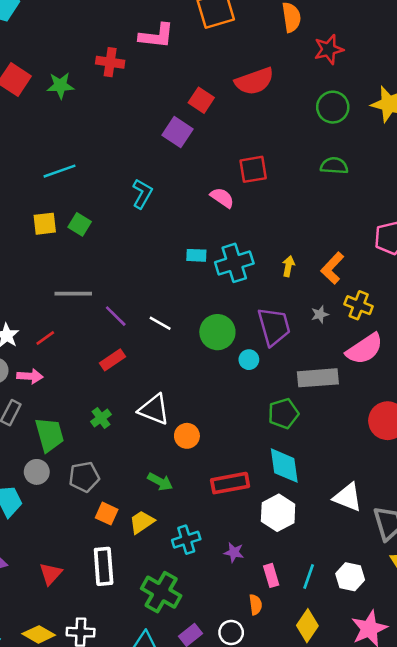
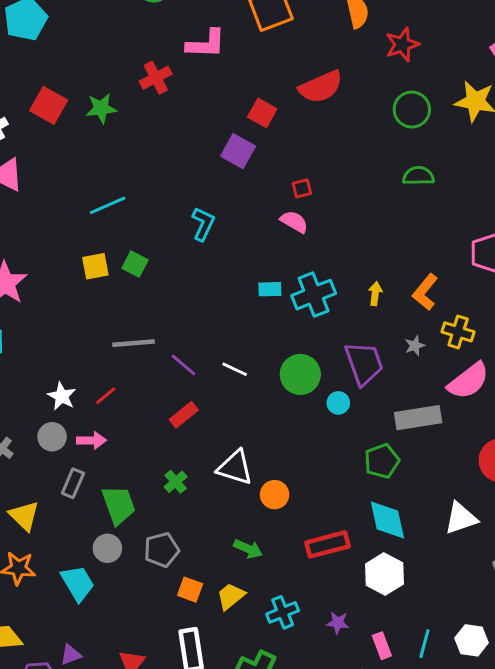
red cross: (110, 62) -> (156, 78), turned -32
red square: (253, 169) -> (302, 188), moved, size x0.6
white triangle: (348, 497) -> (461, 518), moved, turned -36

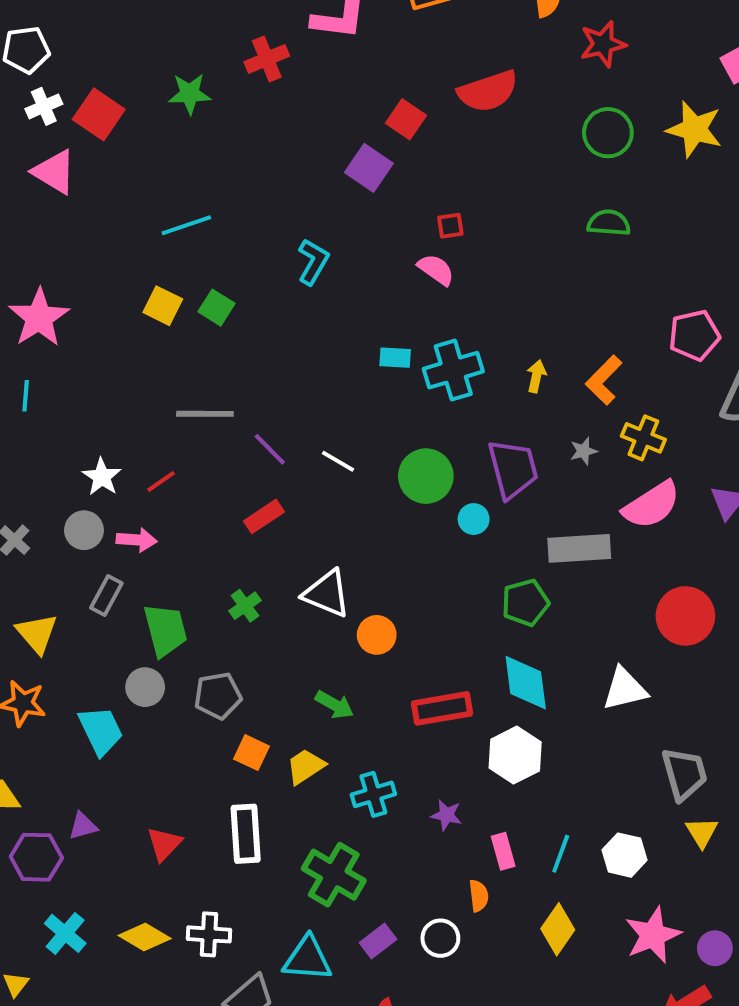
red square: (49, 105) -> (99, 114), moved
yellow square: (95, 266) -> (163, 306), turned 32

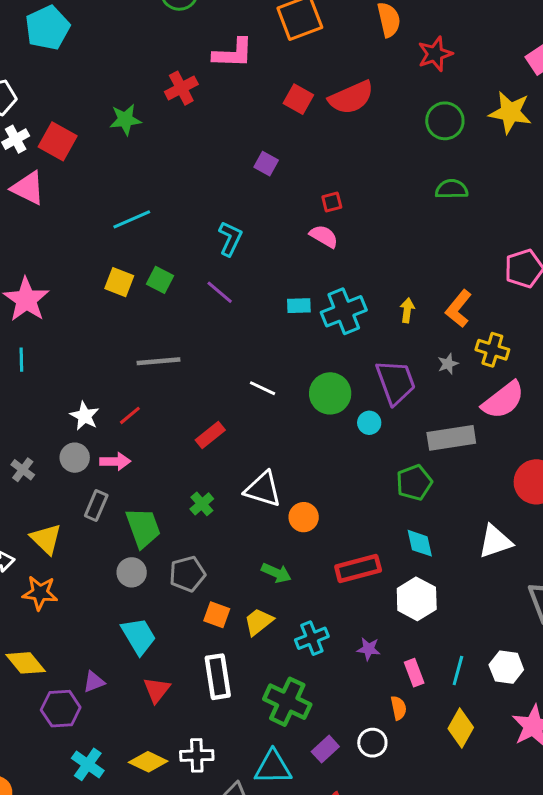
red square: (406, 119) -> (298, 99), moved
purple square: (369, 168) -> (266, 164), size x0.7
purple line: (270, 449) -> (220, 292), moved
cyan diamond: (526, 683) -> (420, 543), size x0.7
cyan trapezoid: (101, 731) -> (139, 636), moved

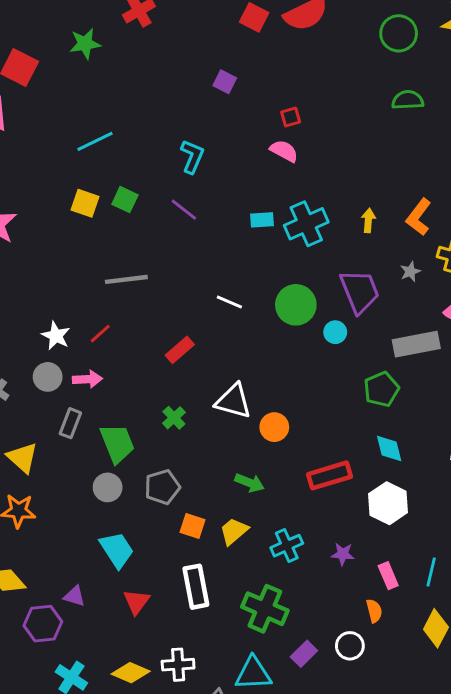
purple triangle: (94, 682) -> (74, 596), turned 40

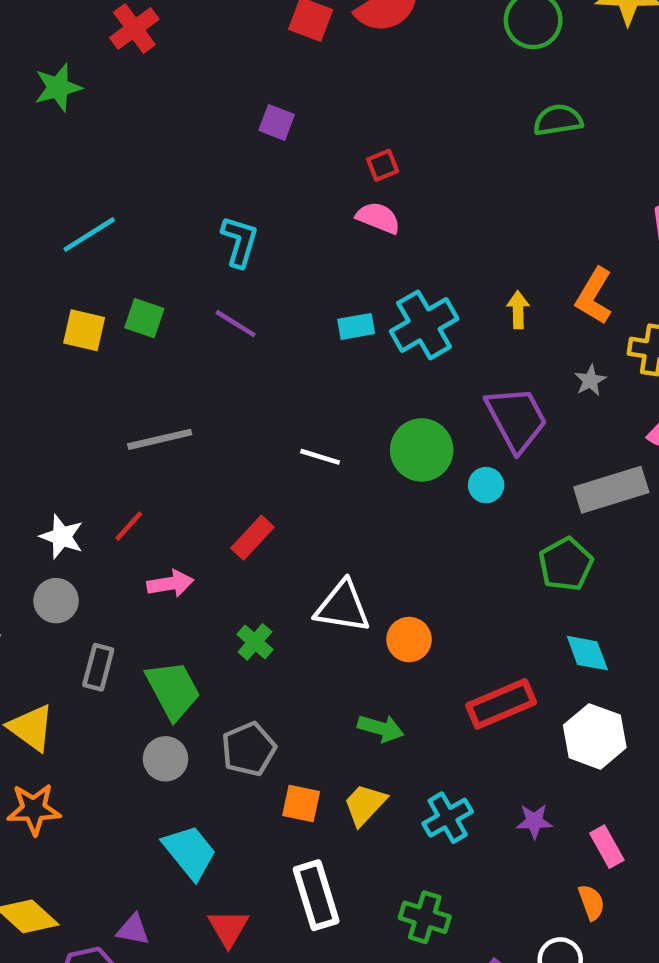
pink arrow: (87, 379) -> (170, 584), moved
green cross: (265, 609) -> (425, 917), size x0.7

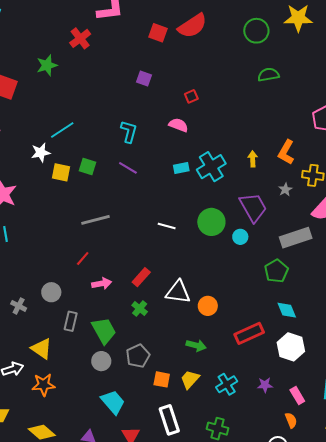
pink semicircle: (378, 218) -> (178, 125), moved
white star: (62, 537) -> (41, 153), moved, turned -30
red rectangle: (252, 538) -> (141, 277), moved

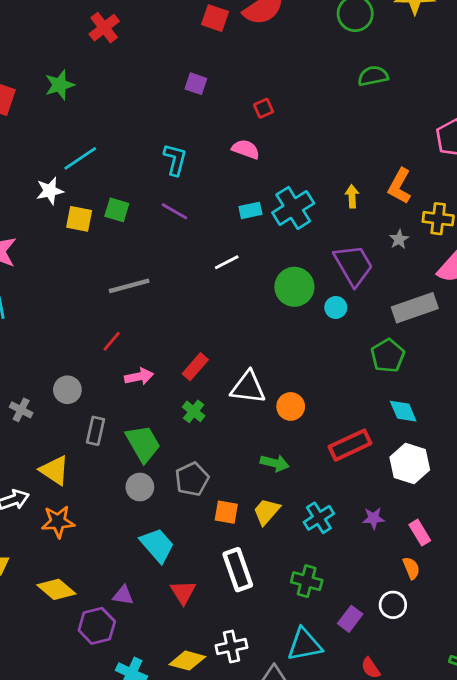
green star: (47, 65) -> (60, 85), moved
white line: (167, 226) -> (227, 262), moved, turned -42

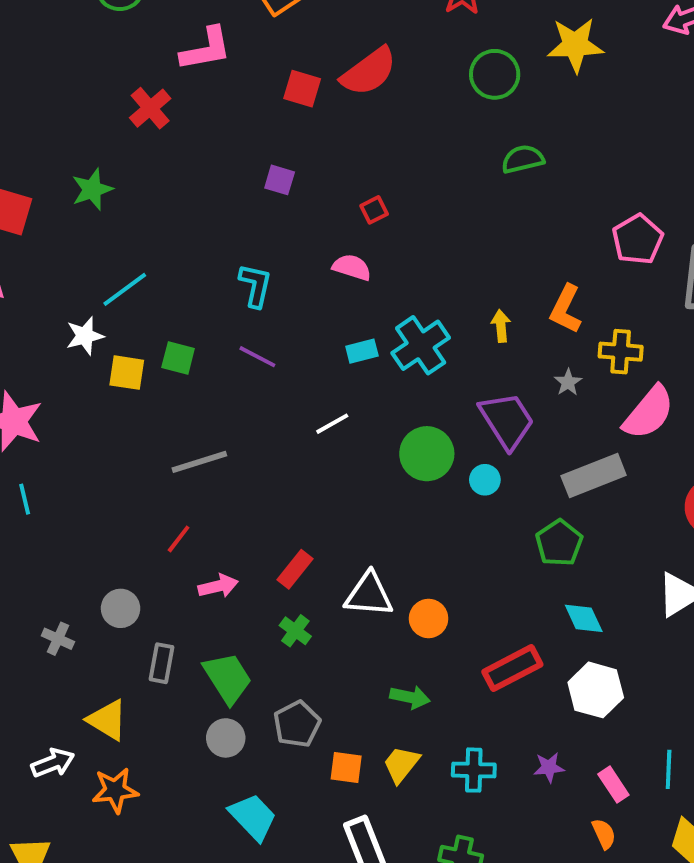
cyan cross: (319, 518) -> (474, 770), turned 36

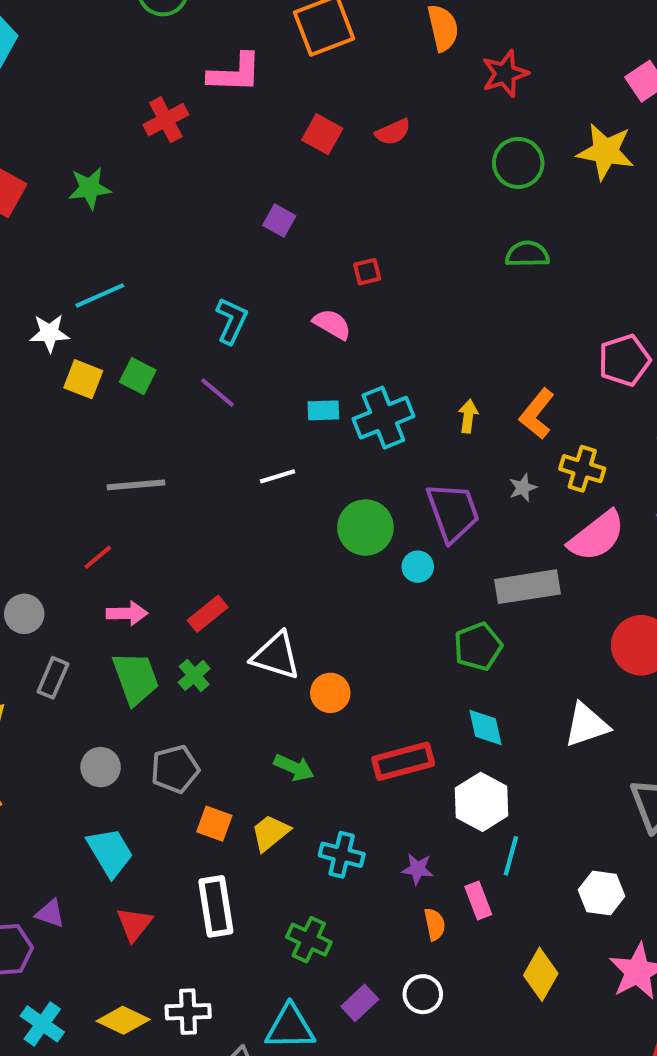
red semicircle: (369, 72) -> (393, 132), size x0.6
green trapezoid: (228, 678) -> (136, 678), moved
cyan line: (669, 769) -> (511, 856), moved
orange semicircle: (604, 834) -> (435, 924), moved

